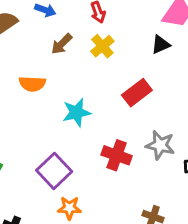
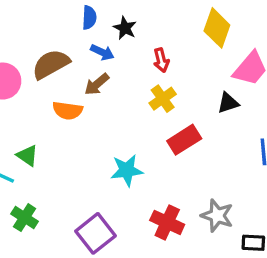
brown arrow: (62, 44) -> (97, 84), moved
orange semicircle: (32, 84) -> (68, 110), moved
red rectangle: (137, 93) -> (184, 140), moved

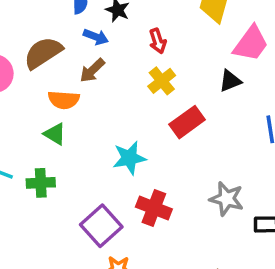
green triangle: (27, 156) -> (55, 134), moved
green cross: (25, 218) -> (41, 183), moved, turned -32
red cross: (167, 222) -> (154, 208), moved

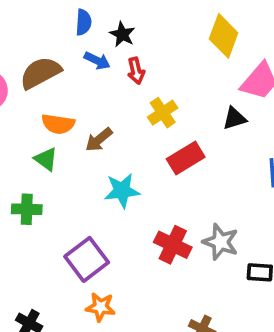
red arrow: (158, 41) -> (136, 71), moved
brown arrow: (92, 71) -> (99, 140), moved
red cross: (154, 208) -> (173, 245), moved

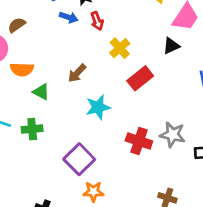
brown semicircle: (40, 73) -> (17, 25), moved, size x0.6
orange semicircle: (58, 124) -> (22, 69), moved

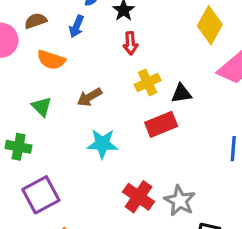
blue arrow: (69, 17) -> (77, 26), moved, turned 78
black triangle: (171, 46) -> (181, 93), moved
orange semicircle: (22, 69) -> (51, 60), moved
purple square: (79, 159) -> (41, 195), moved

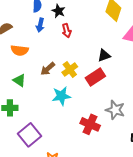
blue arrow: (77, 26) -> (40, 25), moved
yellow cross: (148, 82) -> (70, 69), moved
gray star: (180, 201) -> (115, 110), moved

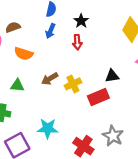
black star: (58, 11) -> (81, 21), moved
green triangle: (19, 80) -> (17, 85), turned -40
cyan star: (61, 96) -> (48, 128), moved

